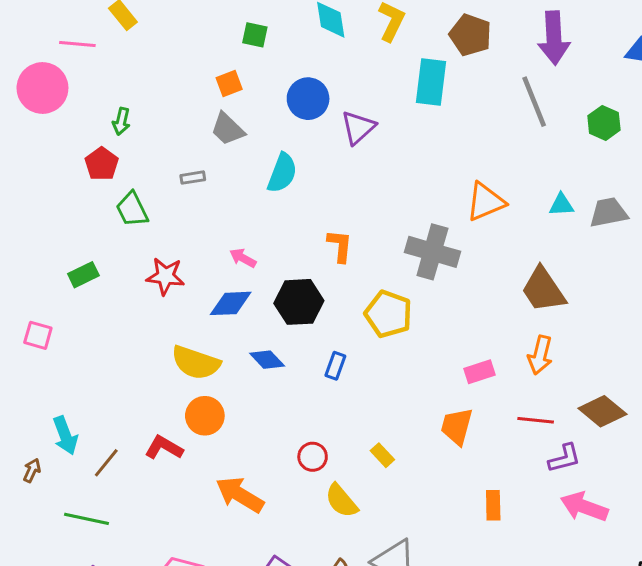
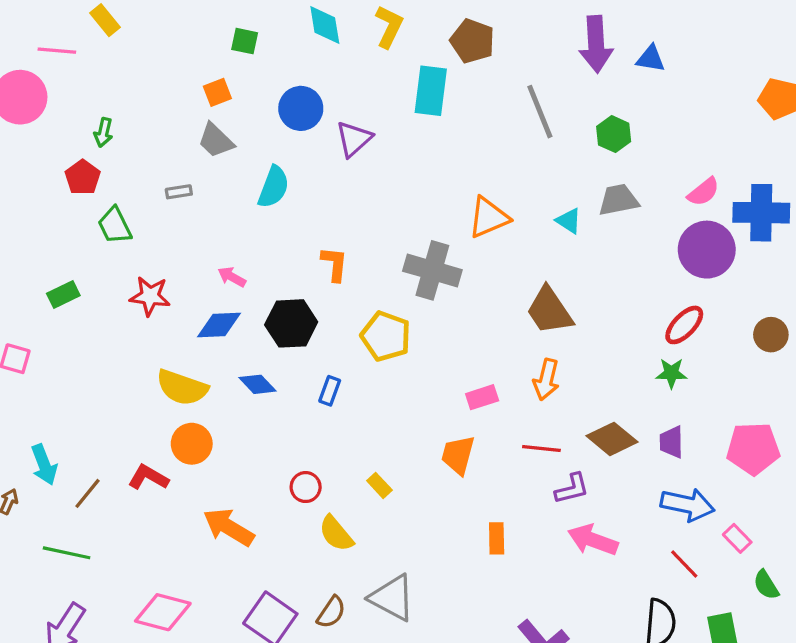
purple arrow: (554, 38) -> (596, 44), moved
cyan triangle: (561, 205) -> (569, 221), turned 36
gray trapezoid: (608, 212) -> (618, 200), moved

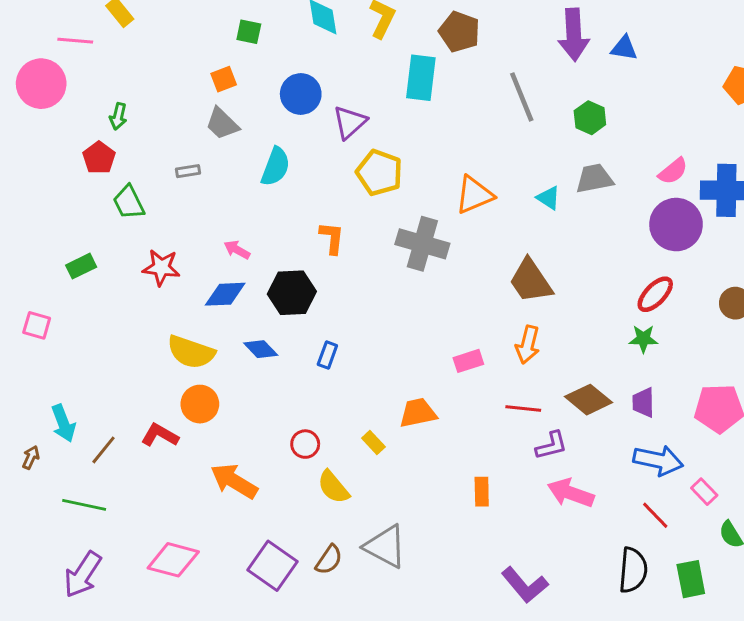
yellow pentagon: (386, 336) -> (379, 173), moved
orange trapezoid: (458, 455) -> (418, 413), moved, turned 63

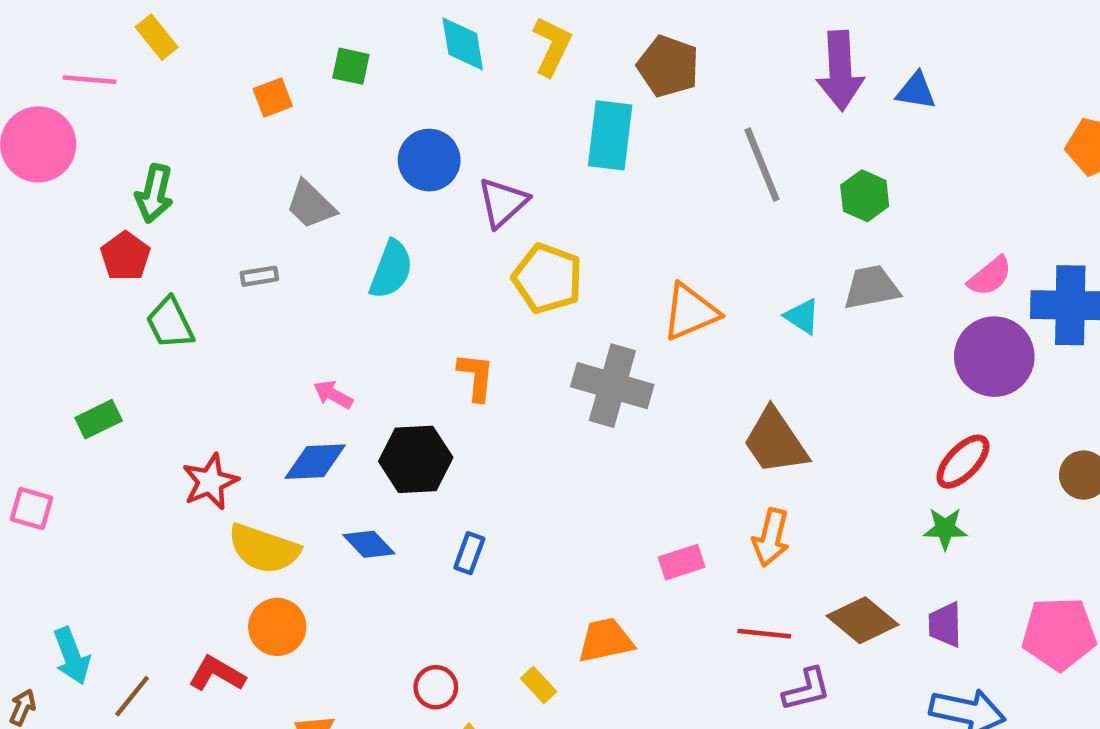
orange square: (224, 79) -> (273, 97), moved
green arrow: (118, 116) -> (154, 194), size x1.4
red star: (161, 268) -> (210, 482), moved, turned -30

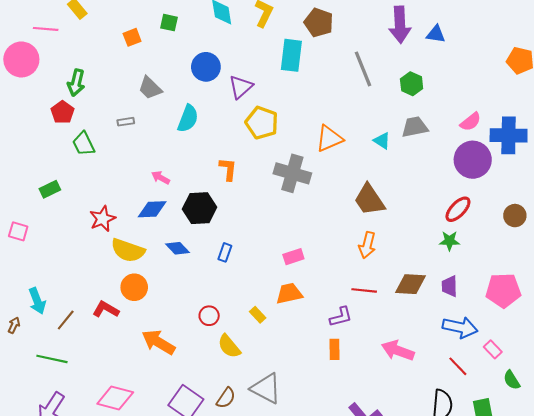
pink rectangle: (682, 562) -> (293, 257), moved
brown diamond: (862, 620) -> (410, 284), turned -36
purple L-shape: (807, 689) -> (341, 317), moved

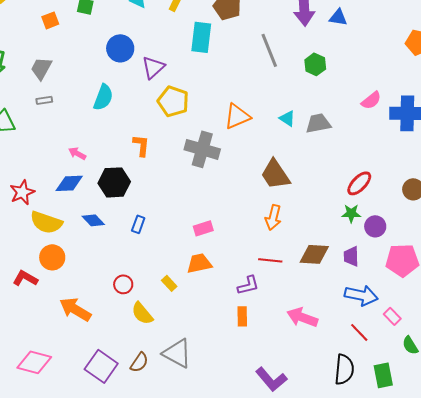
gray trapezoid: (150, 88) -> (41, 68), moved, turned 75
gray trapezoid: (415, 127) -> (318, 123), moved
purple circle: (473, 160) -> (375, 226), moved, size x0.6

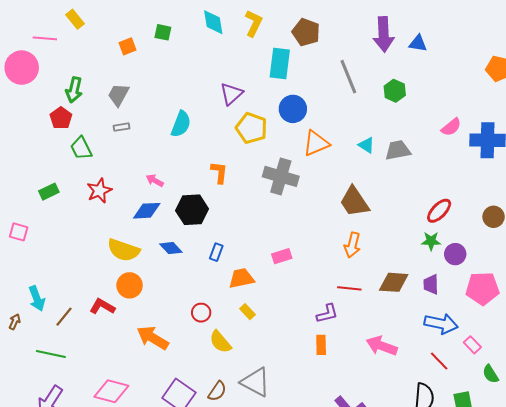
blue circle: (120, 48) -> (293, 109), moved
red star: (22, 192) -> (99, 191), moved
orange trapezoid: (199, 263) -> (241, 278), moved

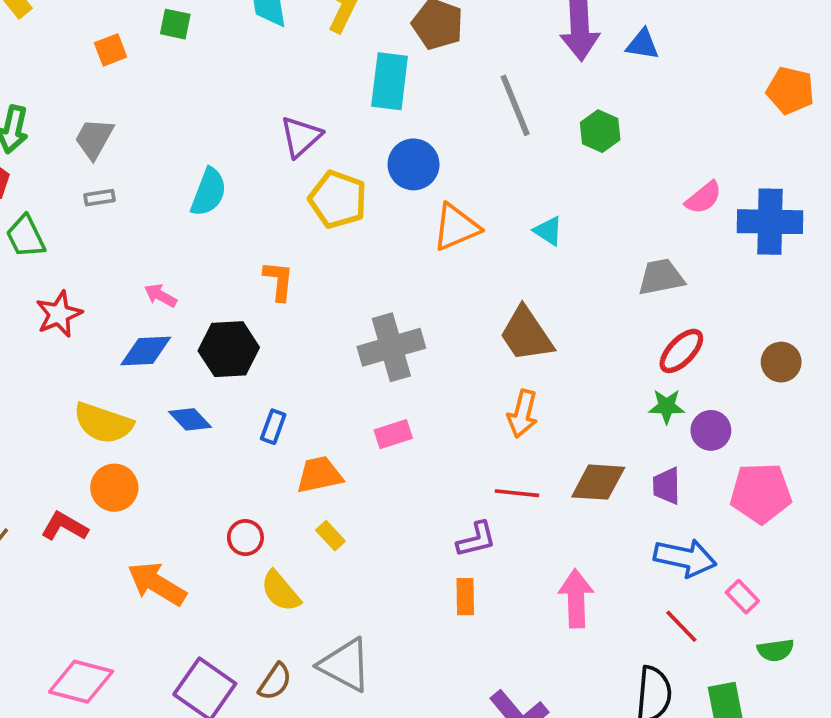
gray trapezoid: (398, 150) -> (661, 277), moved
gray cross: (281, 176) -> (391, 347), moved, turned -32
pink arrow: (382, 346) -> (576, 598), turned 68
green semicircle: (491, 374) -> (776, 650), turned -66

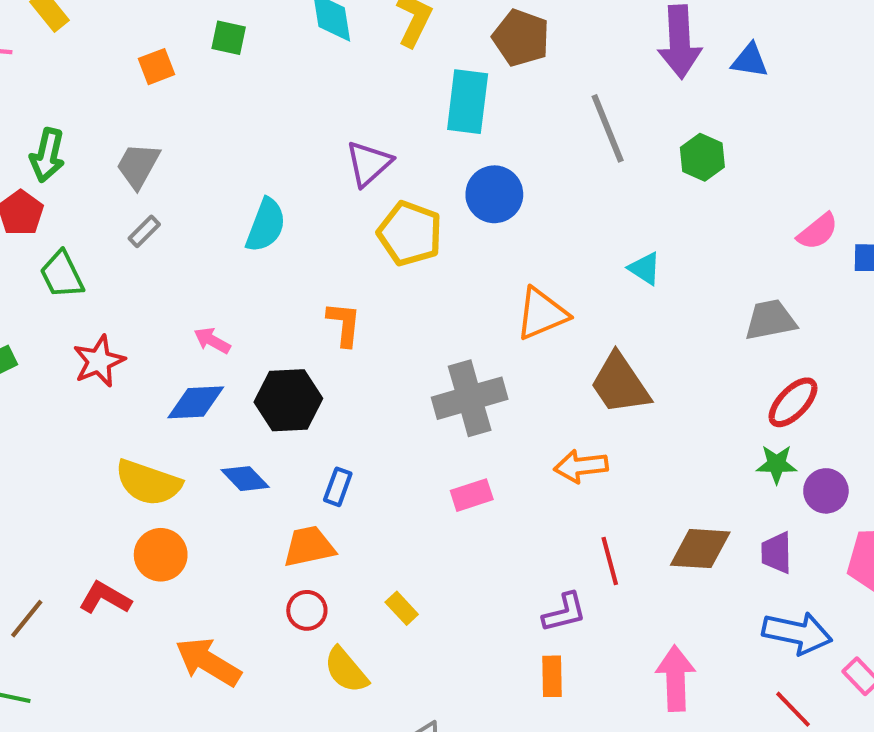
gray rectangle: (100, 198) -> (144, 231), turned -36
orange triangle: (456, 227) -> (542, 314), moved
orange arrow: (523, 414) -> (581, 466), moved, turned 69
orange trapezoid: (319, 475) -> (309, 547), moved
red line: (517, 493) -> (610, 561), turned 69

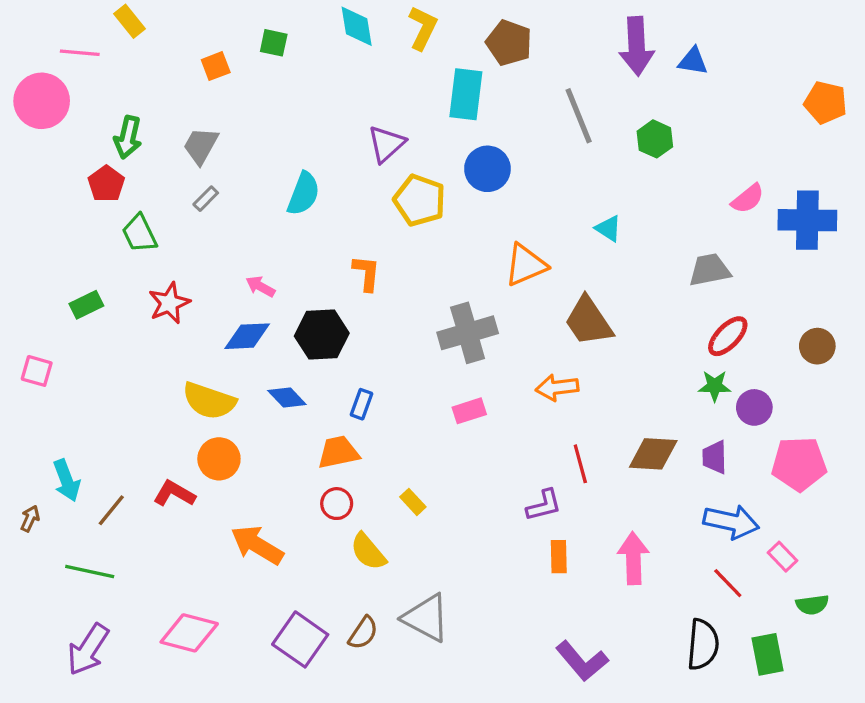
orange rectangle: (552, 676) -> (559, 557), moved

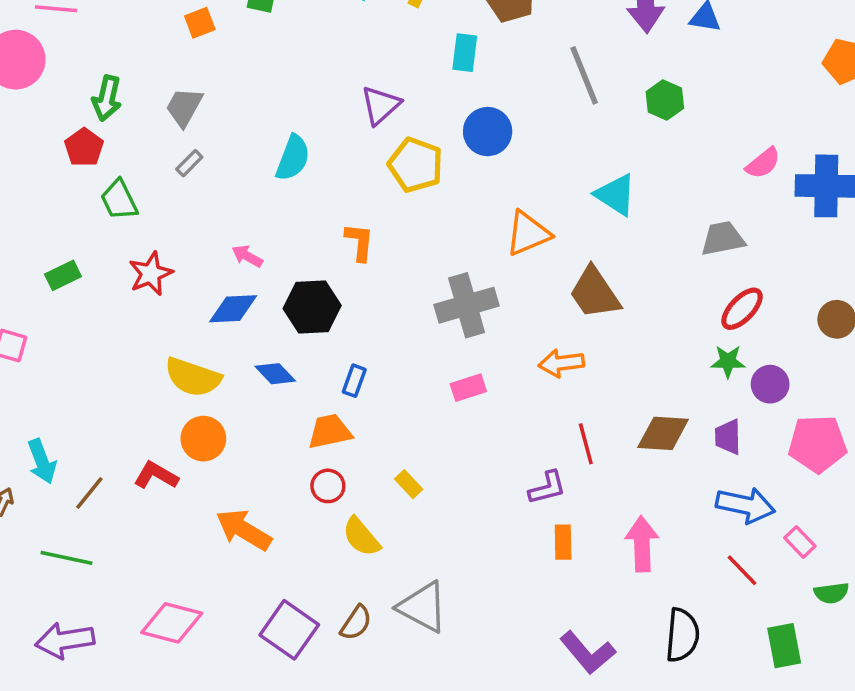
cyan rectangle: (466, 94) -> (465, 53), size x0.7
cyan triangle: (608, 228) -> (616, 195), size x1.5
black semicircle: (703, 644) -> (682, 635), moved
purple arrow: (88, 649) -> (65, 640), turned 48

